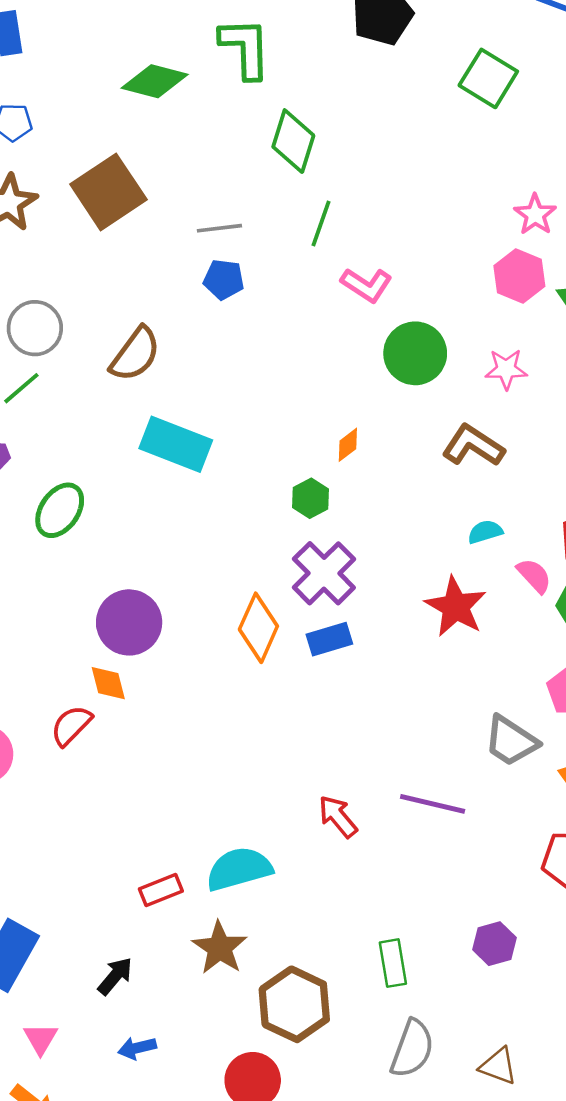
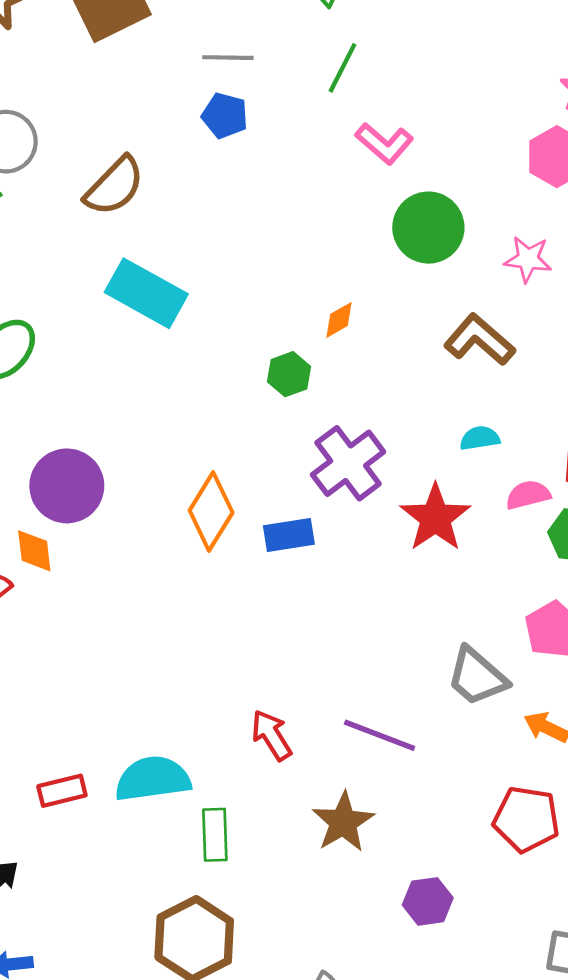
purple cross: (324, 573) -> (348, 463), moved
pink semicircle: (534, 576) -> (528, 495), turned -69
brown star: (220, 948) -> (343, 822), moved
green rectangle: (393, 963) -> (215, 835), moved

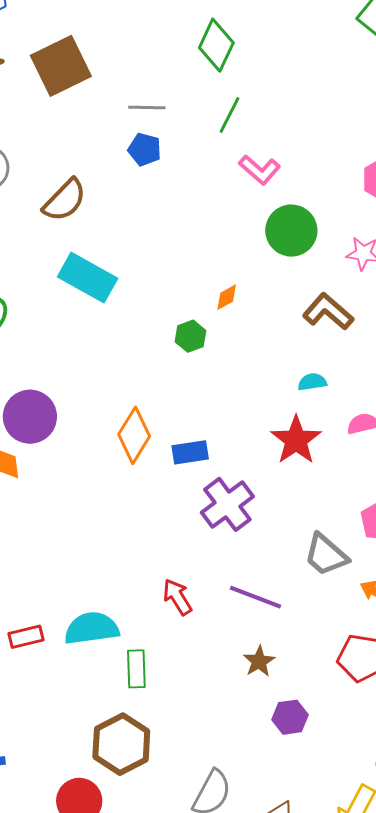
cyan semicircle: (480, 438) -> (312, 382), moved
purple cross: (348, 463) -> (227, 504), moved
brown star: (343, 822) -> (259, 661), moved, size x0.7

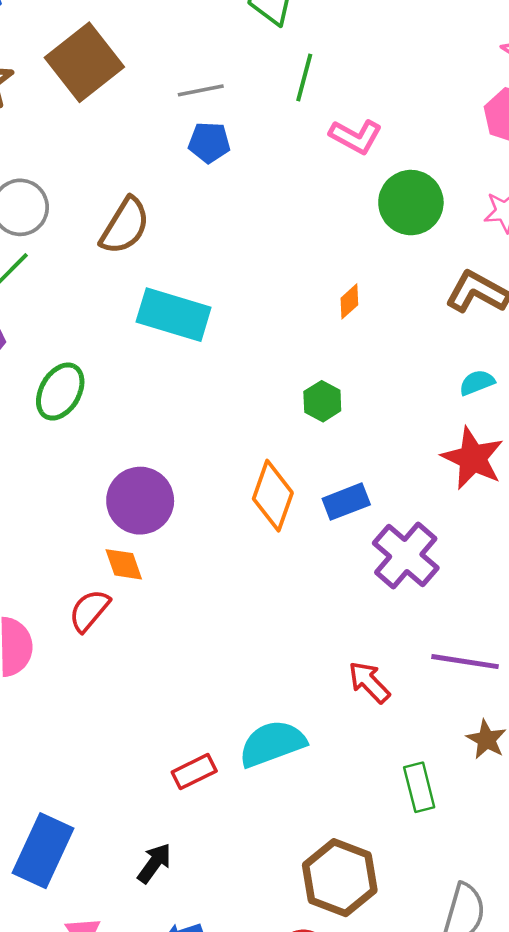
green hexagon: (190, 336) -> (322, 401), moved
green rectangle: (136, 669) -> (419, 787), moved

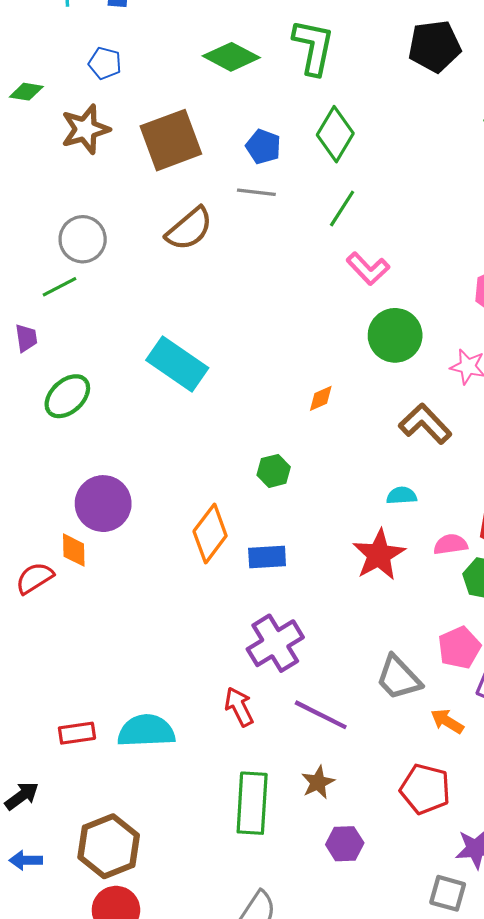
blue pentagon: (209, 142) -> (263, 147), moved
brown semicircle: (125, 226) -> (189, 229), moved
purple cross: (406, 555) -> (275, 643), moved
green rectangle: (419, 787) -> (252, 803), size x1.5
brown hexagon: (340, 878) -> (109, 846), moved

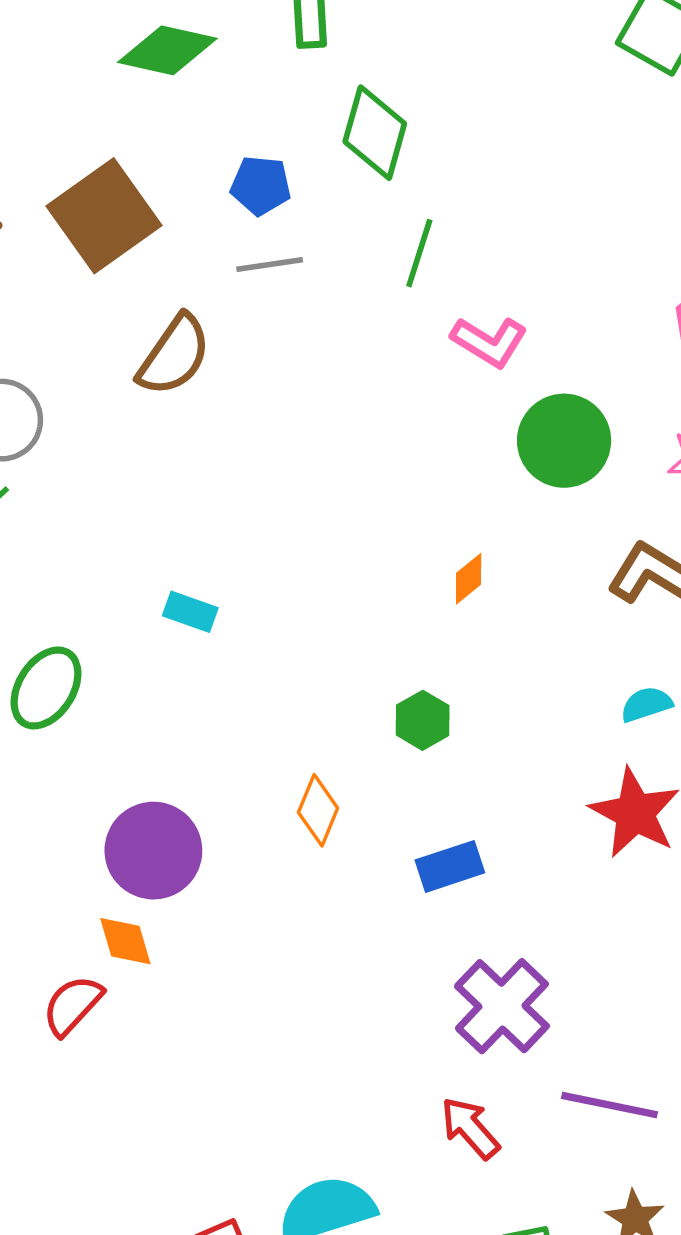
cyan rectangle: (177, 364) -> (190, 612), moved, size x0.5
orange diamond: (210, 534) -> (318, 810), moved, size x0.7

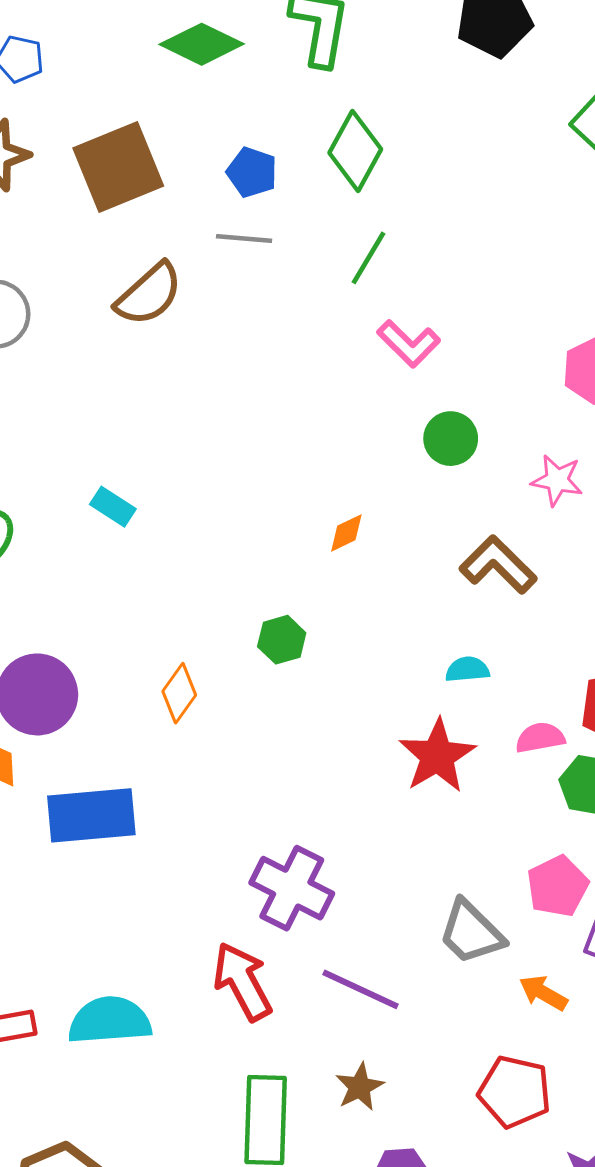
green circle: (564, 441) -> (451, 439), size x0.7
blue rectangle: (450, 866) -> (91, 815), moved, size x1.6
purple cross: (502, 1006) -> (292, 888), turned -30
red arrow: (470, 1128) -> (242, 981), size x1.4

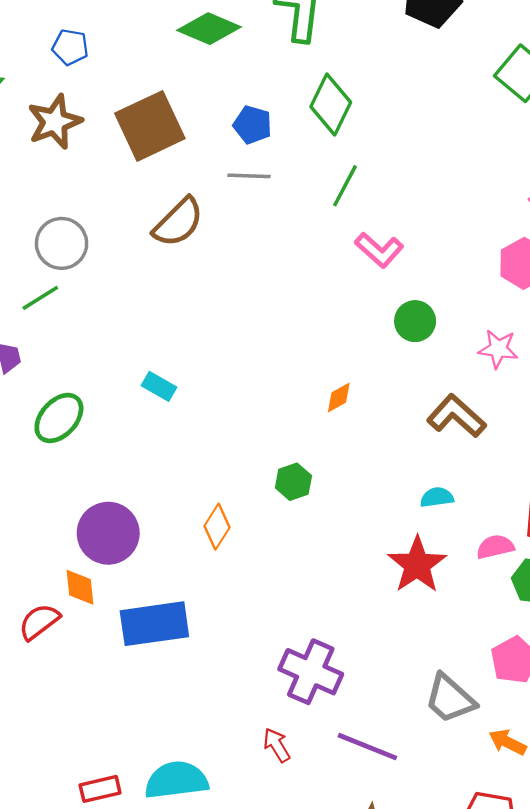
red arrow: (242, 981) -> (277, 745), size x0.6

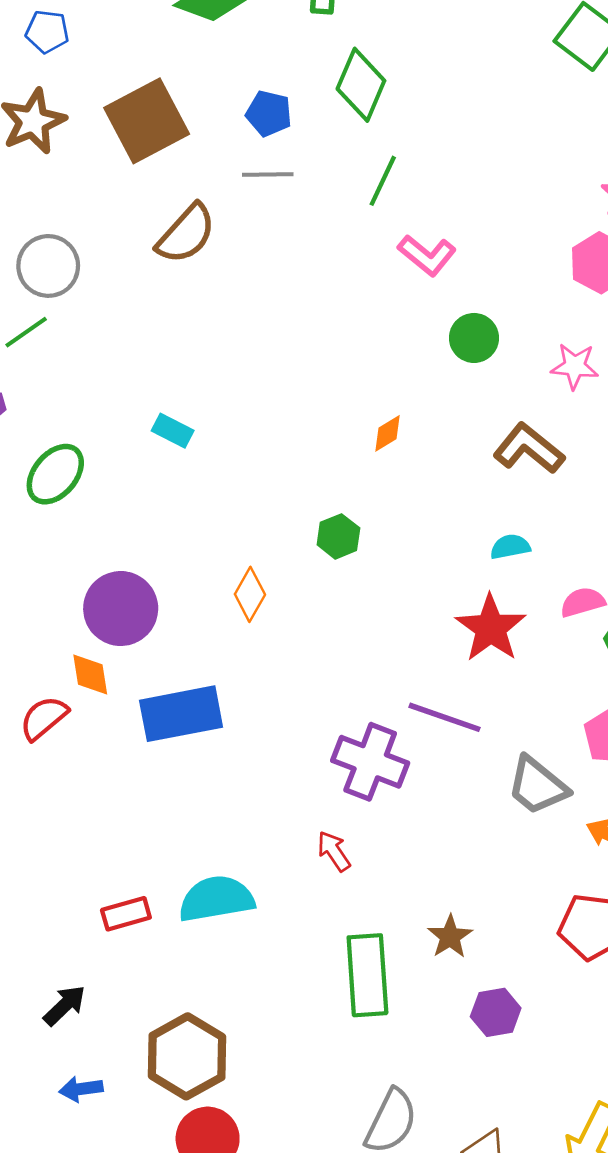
purple line: (367, 747) -> (445, 717), moved

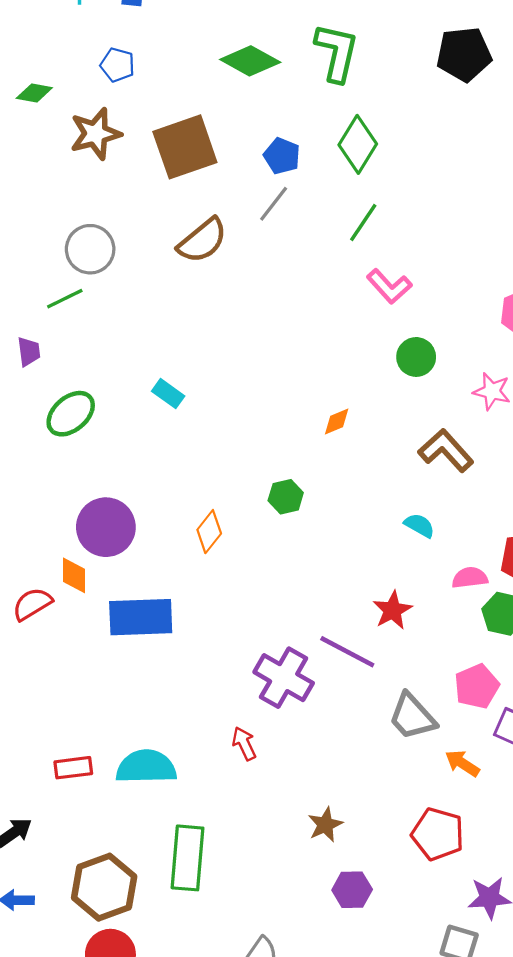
gray line: (268, 174) -> (274, 204), turned -60
cyan semicircle: (510, 547) -> (419, 525), turned 32
red star: (491, 628) -> (393, 610), moved, size x0.7
green rectangle: (367, 975) -> (187, 858), moved

